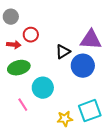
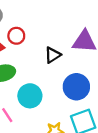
blue circle: (83, 66) -> (76, 87), moved

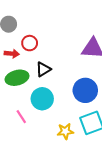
black triangle: (53, 55) -> (43, 69), moved

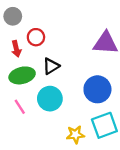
red arrow: (12, 54) -> (16, 49), turned 72
pink line: (21, 117) -> (20, 107), moved

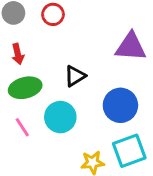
red circle: (36, 37) -> (53, 14), moved
black triangle: (51, 66) -> (75, 76), moved

